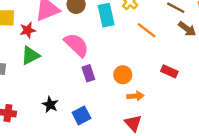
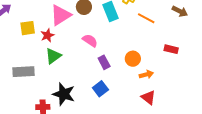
pink semicircle: (76, 45) -> (90, 40), size x0.7
black star: (50, 105) -> (64, 94), moved, size x1.6
blue square: (81, 115) -> (100, 89), moved

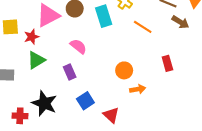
red rectangle: (171, 49) -> (167, 63), turned 56
purple rectangle: (104, 62) -> (70, 72), moved
red triangle: (148, 97) -> (111, 115), moved

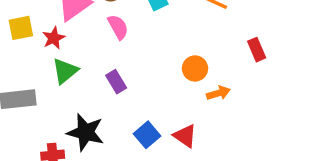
pink semicircle: (78, 46) -> (118, 27), moved, turned 30
blue square: (85, 101) -> (147, 135), moved

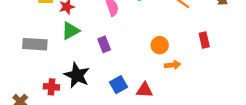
red triangle: (185, 136) -> (144, 90), turned -42

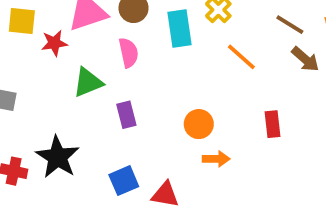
green triangle: (70, 31) -> (88, 82), moved
purple rectangle: (104, 44) -> (126, 115), moved

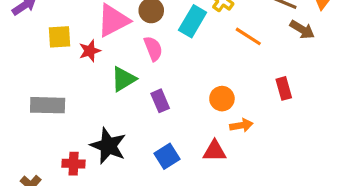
cyan rectangle: (180, 28) -> (193, 21), turned 48
red triangle: (165, 195) -> (215, 151), moved

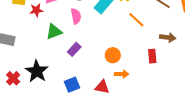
brown arrow: (302, 30) -> (168, 37), moved, turned -35
purple rectangle: (160, 101) -> (74, 49), turned 56
red cross: (74, 164) -> (13, 78), turned 32

